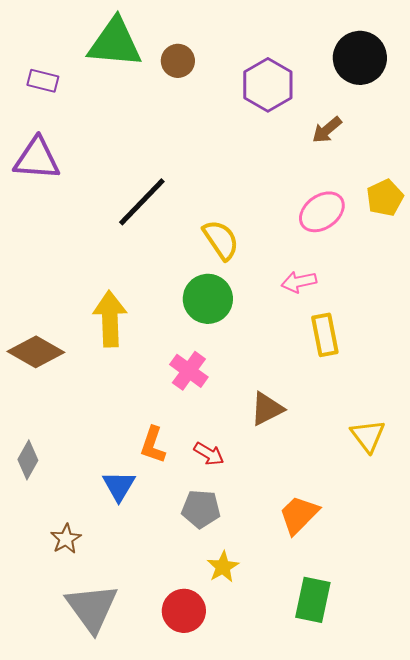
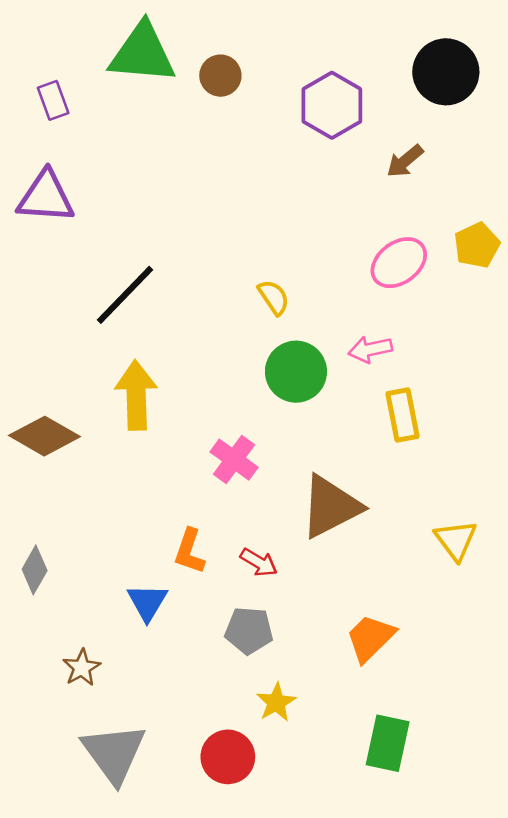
purple rectangle: (43, 81) -> (53, 100), turned 56
black line: (142, 202) -> (125, 295), moved
yellow semicircle: (221, 240) -> (274, 297), size x0.7
green circle: (208, 299) -> (296, 372), moved
brown triangle: (267, 409) -> (331, 507), size x1.5

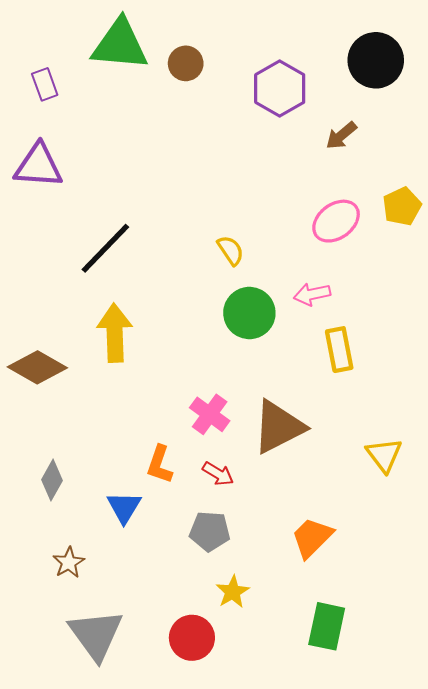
pink cross: (234, 460) -> (210, 414), moved
gray diamond: (35, 570) -> (52, 480), moved

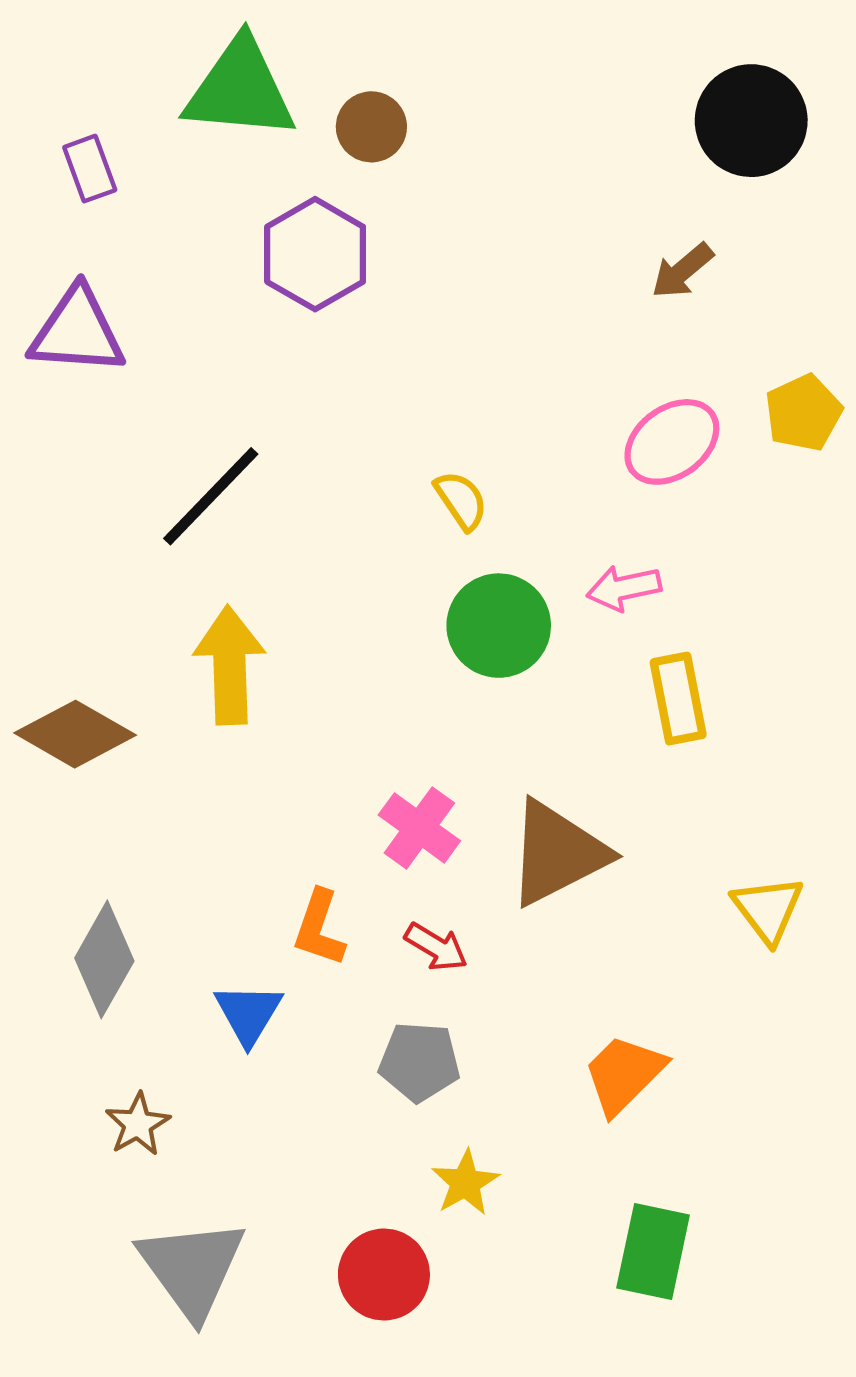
purple hexagon: (280, 88) -> (315, 254), moved
gray diamond: (52, 480) -> (104, 959), size x1.4

